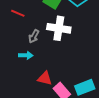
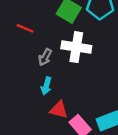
cyan arrow: (26, 55) -> (46, 86), moved, turned 104

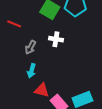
white cross: (76, 47) -> (56, 39), size x0.6

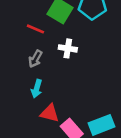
red line: (14, 24) -> (35, 29), moved

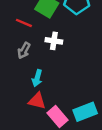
cyan arrow: (37, 89) -> (37, 78), moved

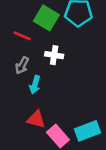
cyan arrow: (37, 78) -> (35, 85), moved

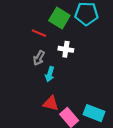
cyan rectangle: (87, 131) -> (94, 113), turned 42

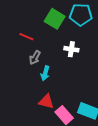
red line: (39, 33) -> (26, 37), moved
white cross: (66, 49) -> (71, 49), moved

